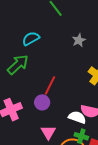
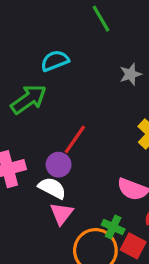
white semicircle: (77, 117) -> (52, 188), moved

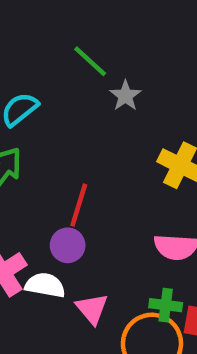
green line: (101, 19) -> (90, 61), moved
white semicircle: (52, 188) -> (45, 285), moved

